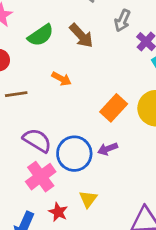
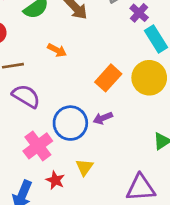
purple semicircle: (37, 140) -> (26, 96), moved

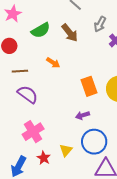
orange rectangle: (108, 78) -> (89, 86), turned -66
blue circle: (70, 123) -> (94, 142), moved

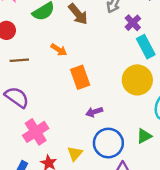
orange rectangle: (89, 86) -> (80, 77), moved
purple semicircle: (28, 94) -> (17, 97), moved

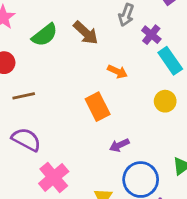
orange arrow: (59, 50) -> (117, 71), moved
yellow circle: (137, 80) -> (165, 101), size x0.6

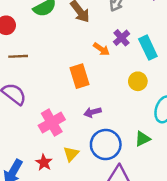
purple cross: (151, 35) -> (121, 38), moved
pink cross: (54, 177) -> (52, 123), moved

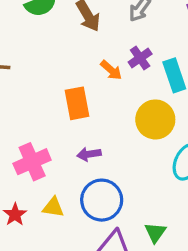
yellow circle: (138, 81) -> (155, 119), size x1.5
green triangle: (143, 139) -> (155, 232), moved, turned -35
yellow triangle: (71, 154) -> (53, 207), turned 49

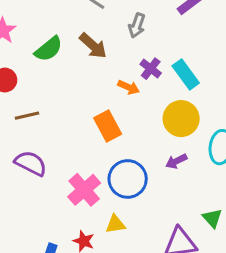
purple arrow: (89, 154) -> (176, 161), moved
blue circle: (102, 200) -> (128, 179), moved

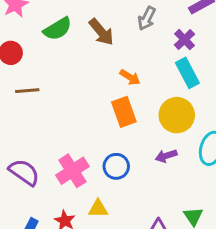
purple cross: (151, 69) -> (184, 40), moved
orange rectangle: (108, 126) -> (124, 112), moved
purple semicircle: (31, 163) -> (24, 172), moved
blue circle: (128, 179) -> (116, 166), size x0.7

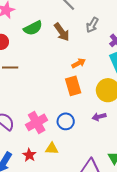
orange arrow: (130, 77) -> (79, 63), turned -64

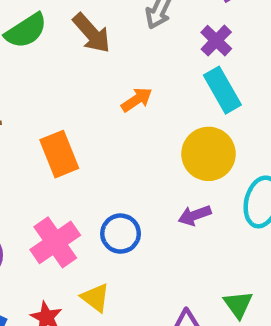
orange rectangle: (73, 86) -> (59, 154), moved
yellow triangle: (52, 149) -> (95, 298), turned 40

